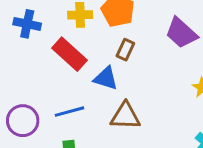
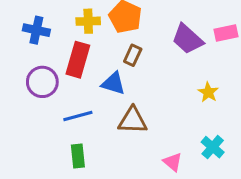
red rectangle: (69, 54) -> (78, 60), turned 64
purple circle: (23, 121) -> (42, 82), moved

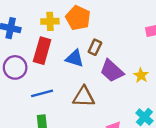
purple trapezoid: (187, 39) -> (112, 71), moved
brown rectangle: (133, 55) -> (95, 47), moved
blue triangle: (113, 83) -> (75, 58), moved

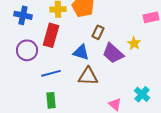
blue triangle: (75, 58) -> (81, 52), moved
yellow star: (141, 75) -> (134, 43), moved

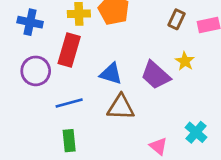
brown rectangle: (98, 32) -> (176, 19), moved

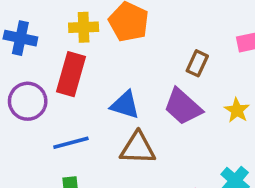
brown rectangle: (176, 19) -> (197, 63), moved
yellow star: (185, 61) -> (237, 110), moved

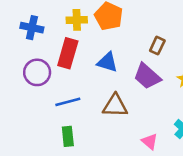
blue triangle: (125, 105) -> (107, 62), moved

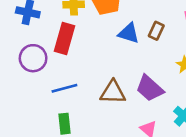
blue triangle: (107, 62) -> (129, 33), moved
purple trapezoid: (147, 76) -> (150, 88), moved

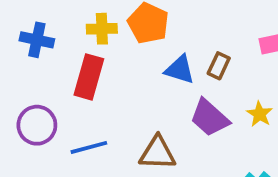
purple circle: (33, 58) -> (37, 125), moved
purple trapezoid: (150, 88) -> (209, 118), moved

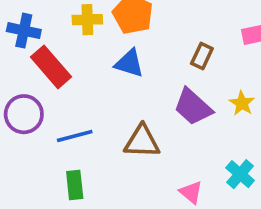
blue triangle: (180, 70) -> (129, 63), moved
red rectangle: (89, 77) -> (51, 67), moved, turned -57

